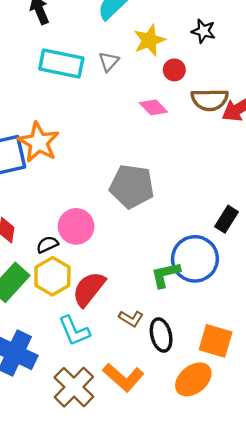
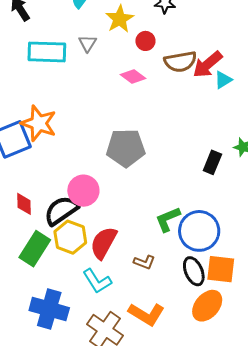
black semicircle: (47, 245) -> (61, 210), size x1.8
blue circle: (195, 259) -> (199, 231), moved
black ellipse: (161, 335) -> (194, 271), moved

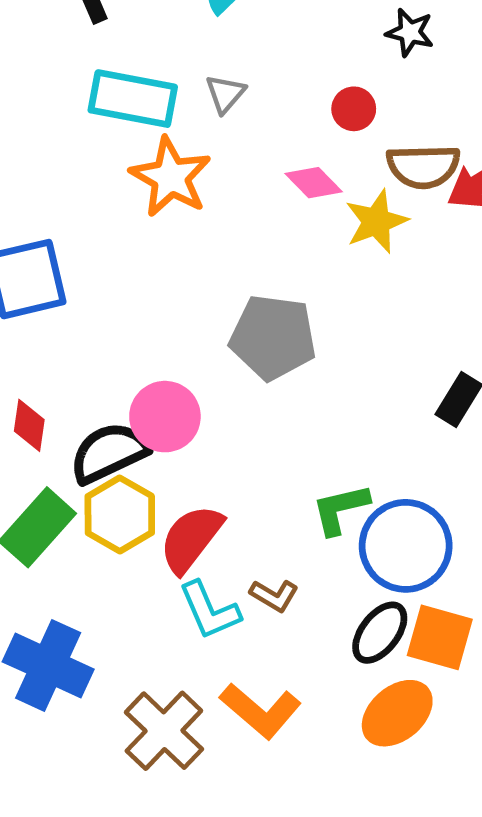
yellow star: (120, 19) -> (376, 221), moved
orange star: (39, 123) -> (171, 177), moved
black ellipse: (194, 271) -> (380, 633), turned 52
cyan L-shape: (97, 281) -> (210, 610), moved

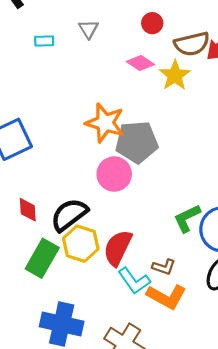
cyan rectangle: (133, 99) -> (44, 41), size x0.5
orange star: (171, 177) -> (105, 123), moved
pink circle: (165, 417) -> (114, 174), moved
orange L-shape: (261, 711) -> (167, 297), moved

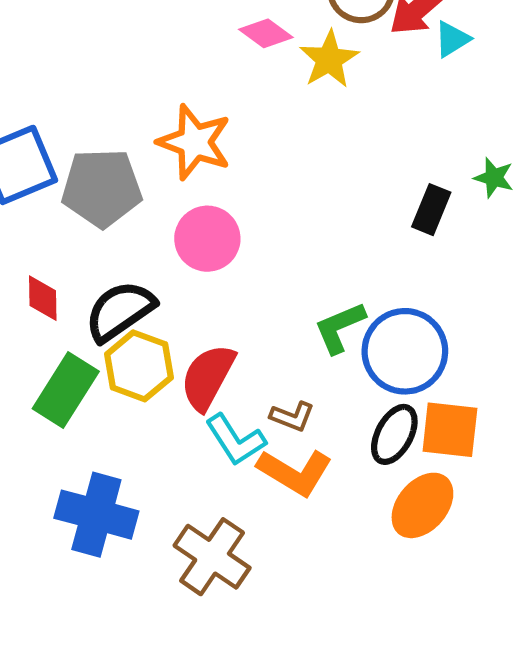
gray pentagon: (137, 142) -> (102, 188), moved

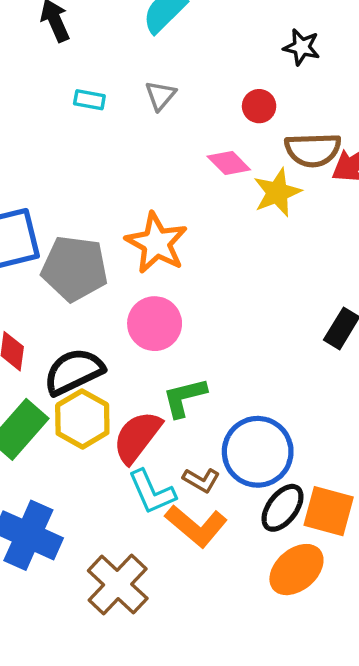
green L-shape: (340, 327) -> (184, 397), moved
blue circle: (405, 351) -> (258, 452), moved

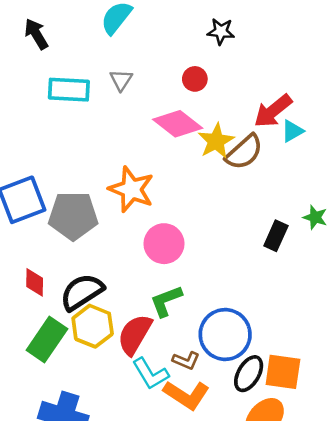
cyan rectangle: (89, 100) -> (69, 90), size x1.8
brown semicircle: (313, 150) -> (244, 152), moved, turned -33
pink diamond: (229, 163) -> (178, 124), size x1.5
pink circle: (155, 324) -> (164, 244), moved

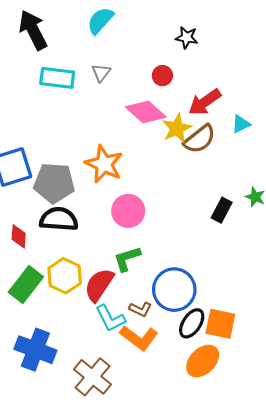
black arrow: (36, 34) -> (33, 30), size x1.5
red arrow: (273, 111) -> (205, 102), moved
black semicircle: (82, 292) -> (59, 219), moved, turned 33

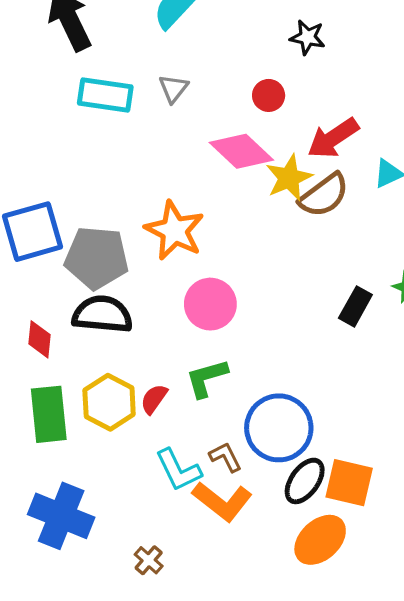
green rectangle: (26, 284) -> (49, 414), turned -45
red semicircle: (99, 285) -> (154, 399), moved, size x0.6
brown L-shape: (140, 309) -> (226, 457), turned -145
brown cross: (92, 377) -> (149, 560), size x0.5

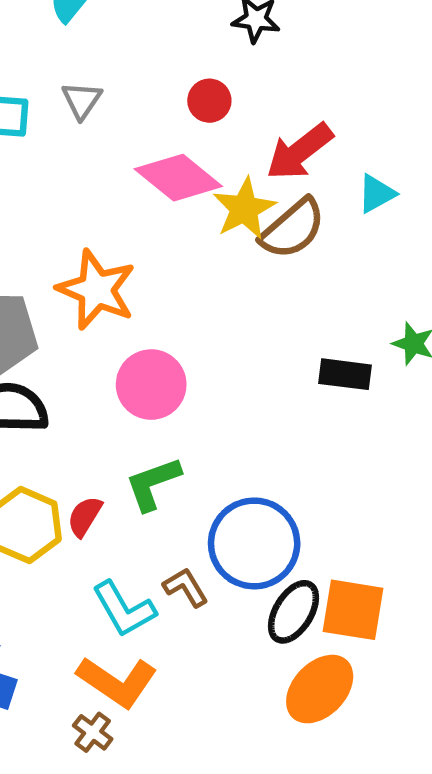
black rectangle: (355, 306) -> (345, 374), turned 72
orange L-shape: (222, 501) -> (117, 682), moved

